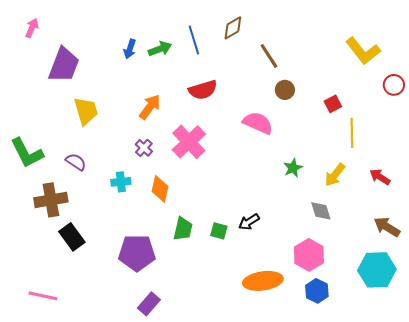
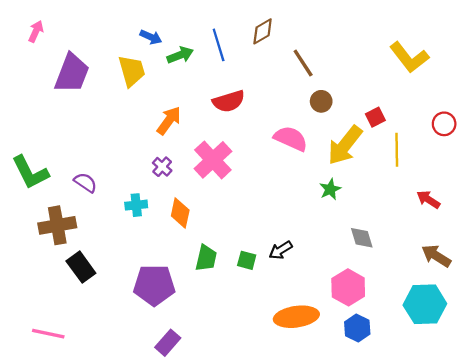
blue arrow: (130, 49) -> (151, 37), moved, turned -84
red circle: (394, 85) -> (444, 124), moved
yellow trapezoid: (86, 111) -> (132, 71), moved
yellow arrow: (335, 175) -> (345, 145), moved, size x1.5

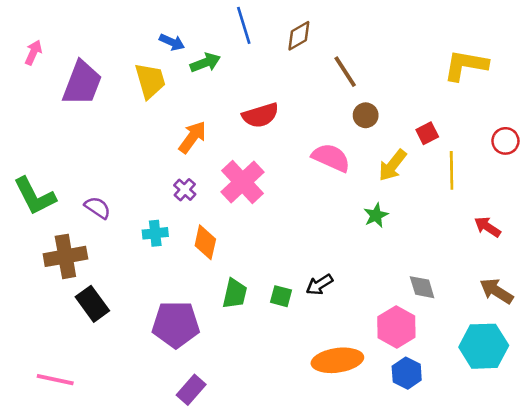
pink arrow: (36, 31) -> (33, 52), moved
blue line: (219, 45) -> (244, 25), moved
yellow L-shape: (409, 57) -> (466, 65), turned 138
yellow arrow: (345, 145) -> (393, 165), size x0.7
gray diamond: (362, 238) -> (422, 287), moved

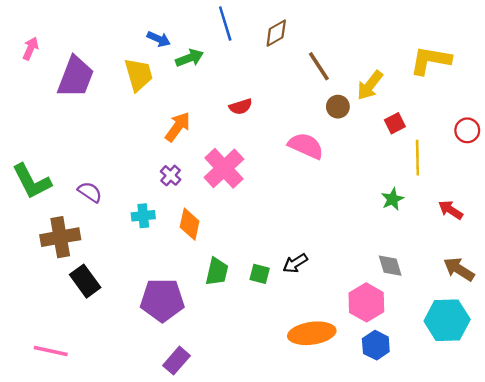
red semicircle: (260, 115) -> (241, 107), size x0.7
yellow arrow: (393, 165) -> (370, 85), moved
green star: (376, 215) -> (392, 199), moved

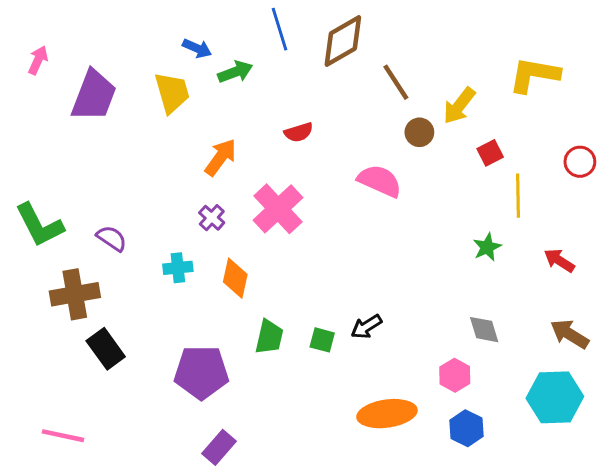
brown diamond: (276, 33) -> (343, 41), size x1.5
pink hexagon: (366, 302) -> (455, 375), size x0.7

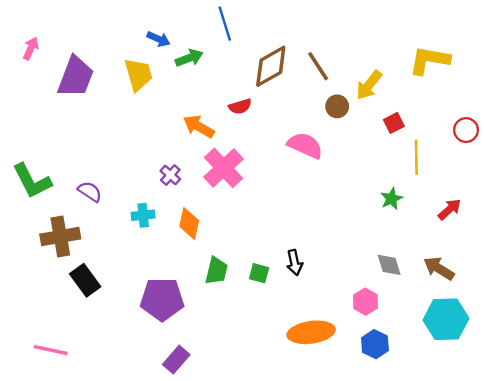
brown diamond: (343, 41) -> (271, 66), moved
orange arrow: (221, 157) -> (199, 126), moved, turned -96
red arrow: (559, 260) -> (449, 209), turned 105
black arrow: (366, 327) -> (295, 263), turned -70
brown arrow: (570, 334) -> (439, 268), moved

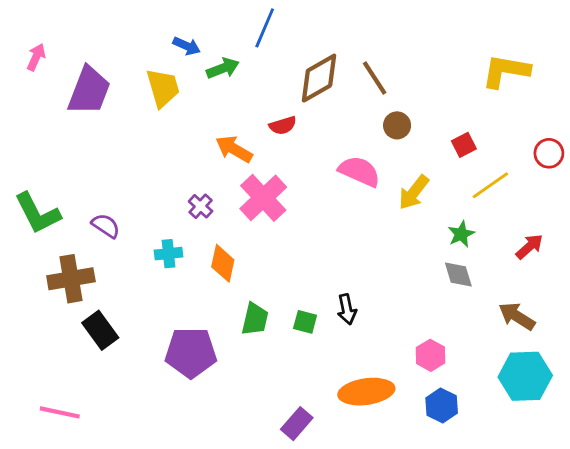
blue line: (225, 24) -> (265, 28), turned 40
yellow arrow: (369, 85) -> (414, 192), moved
yellow line: (416, 157) -> (490, 185), turned 56
gray diamond: (389, 265) -> (458, 275), moved
purple rectangle: (176, 360) -> (297, 424), moved

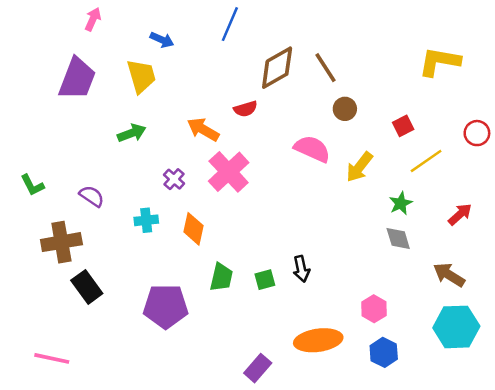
pink arrow: (36, 57) -> (93, 19), moved
green arrow: (223, 68) -> (132, 133), moved
green L-shape: (38, 213) -> (32, 185), size x0.6
green square: (305, 322) -> (265, 280), turned -30

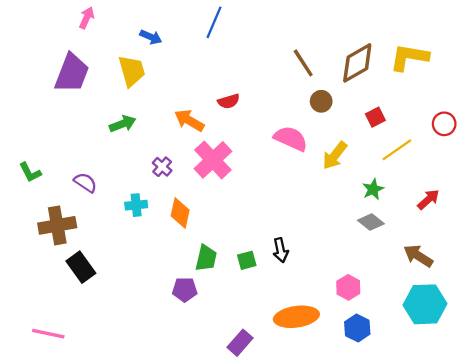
brown diamond: (277, 68) -> (357, 63), moved
gray diamond: (398, 238) -> (371, 222), turned -35
purple pentagon: (166, 306) -> (185, 290), moved, size x0.6

